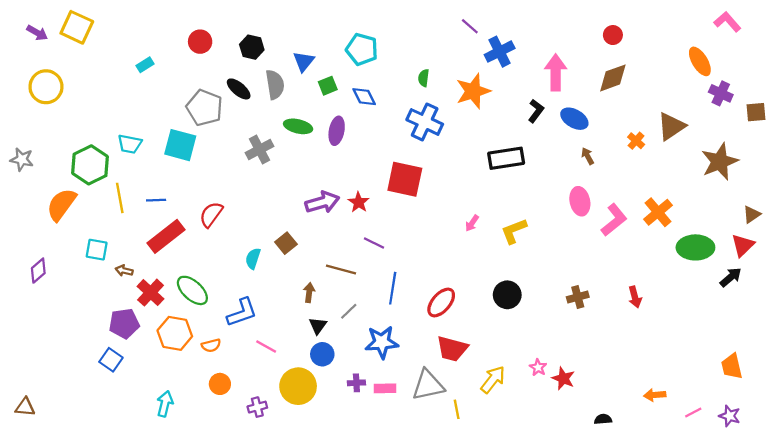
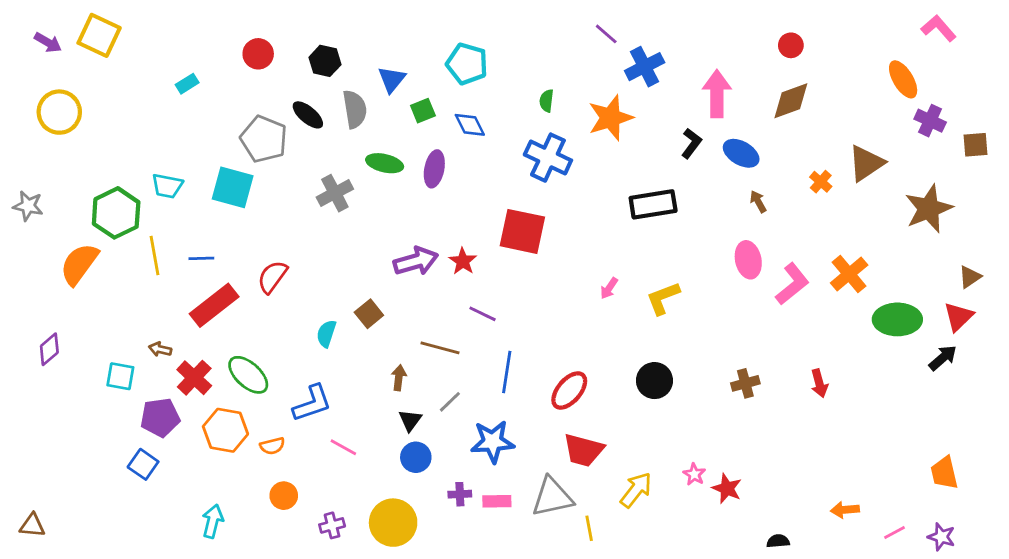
cyan square: (97, 250) -> (120, 376), moved
yellow circle: (298, 386) -> (393, 523), moved

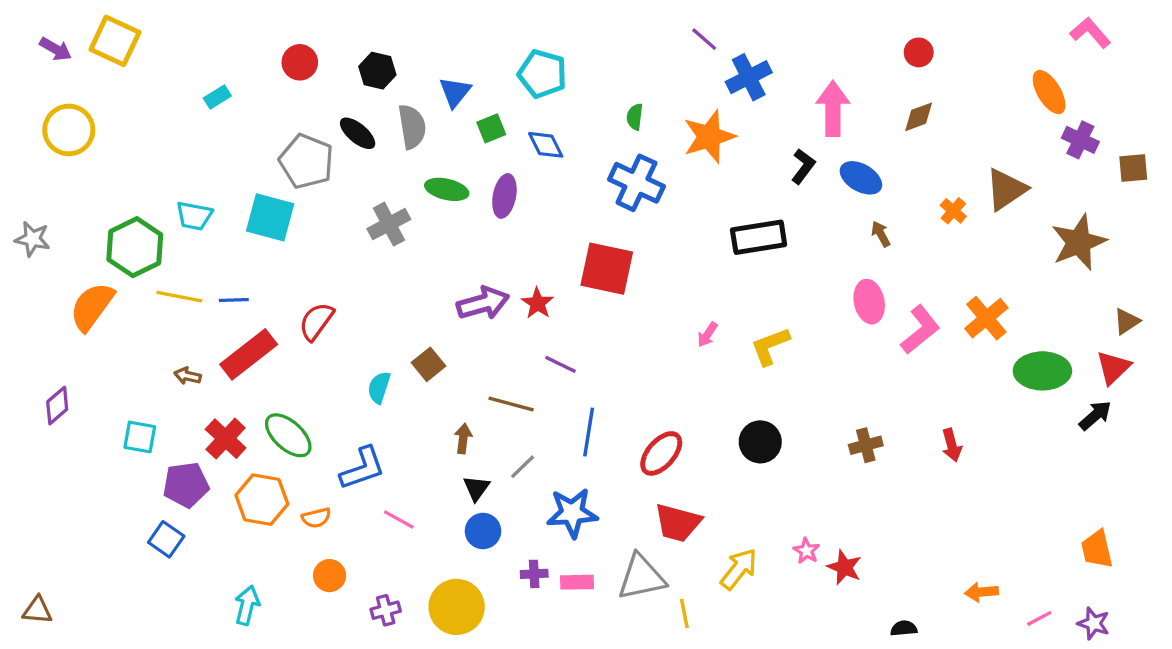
brown diamond: (791, 101) -> (919, 117), size x0.7
yellow line: (154, 256) -> (179, 297), turned -69
brown arrow: (160, 349) -> (188, 376), moved

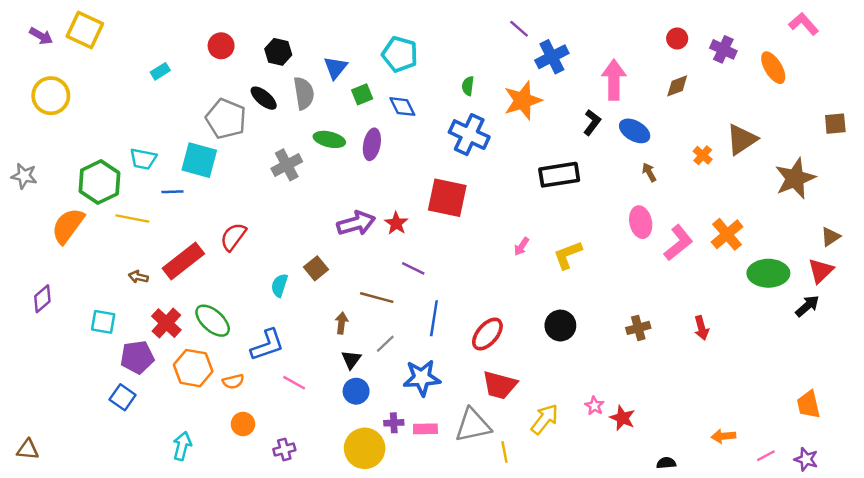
purple cross: (1080, 140) -> (723, 49), moved
blue line: (234, 300) -> (172, 192), moved
yellow circle: (457, 607) -> (365, 448), moved

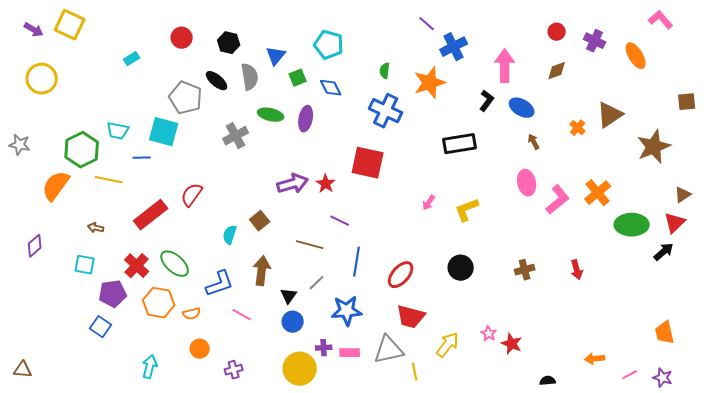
brown arrow: (138, 277) -> (96, 228), moved
brown arrow: (341, 323) -> (262, 271), moved, size x1.6

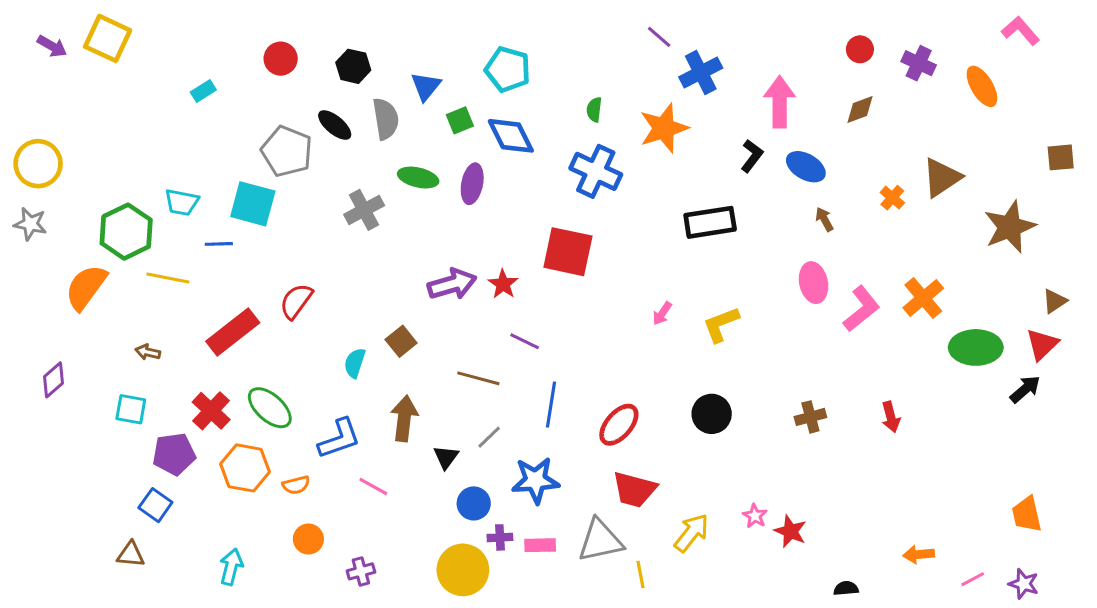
yellow circle: (42, 79) -> (38, 164), moved
blue diamond: (331, 88) -> (511, 136), size x1.4
blue circle: (293, 322) -> (474, 503), moved
brown triangle: (23, 370) -> (131, 554), moved

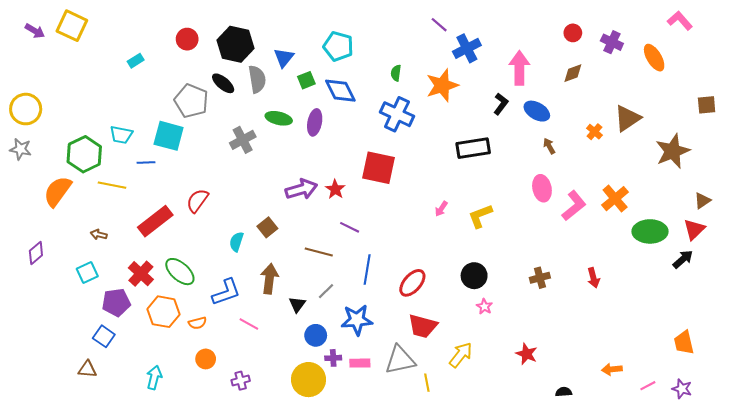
black hexagon: (353, 66) -> (235, 44), size x1.6
cyan square: (131, 409) -> (87, 273), turned -35
pink star: (755, 516) -> (484, 307), moved

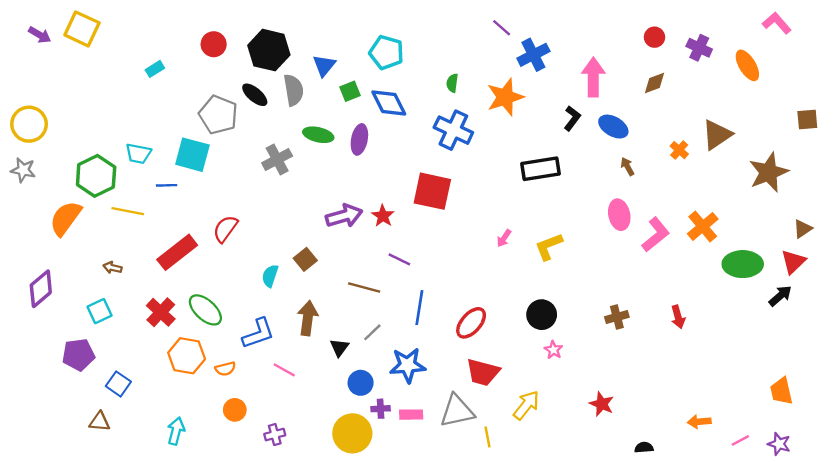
purple diamond: (36, 253) -> (41, 289), size x1.4
purple pentagon: (116, 302) -> (78, 355), moved

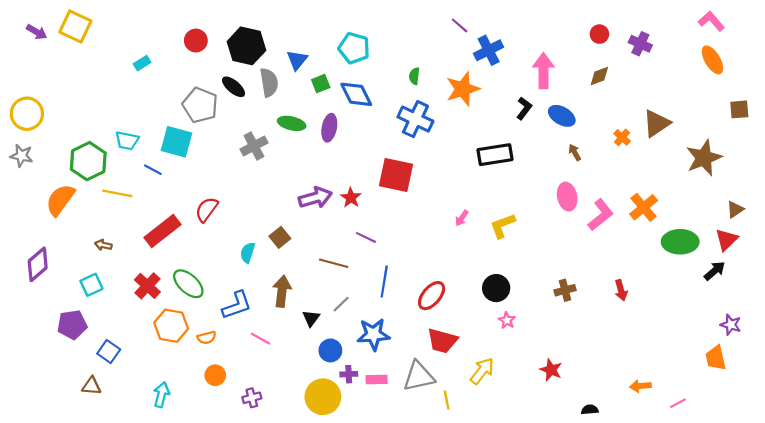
orange ellipse: (747, 65) -> (712, 60), moved
blue line: (167, 185) -> (153, 170), turned 30
purple star: (779, 444) -> (731, 325), moved

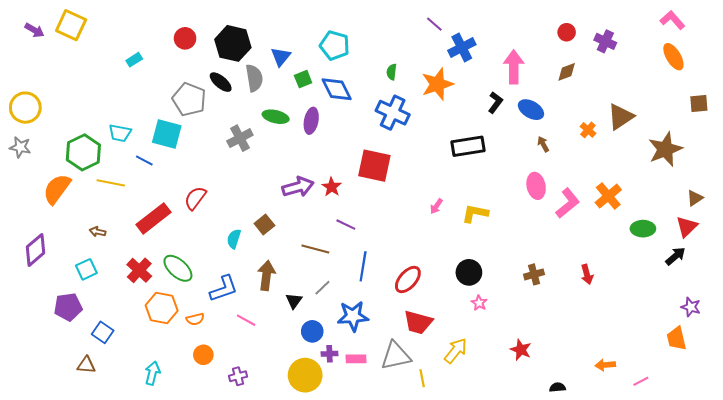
yellow L-shape: (503, 226) -> (475, 213), turned 32
green ellipse: (680, 242) -> (643, 229), size x0.7

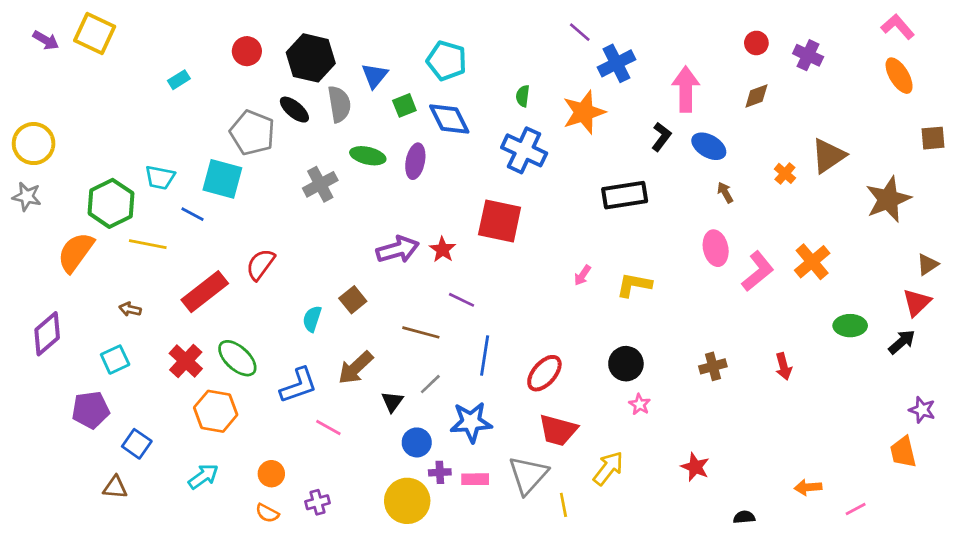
green ellipse: (643, 229) -> (850, 326), moved
brown arrow: (266, 275) -> (356, 368), turned -140
orange semicircle: (195, 319) -> (267, 513), moved, turned 42
gray triangle: (396, 356) -> (528, 475), turned -36
cyan arrow: (152, 373) -> (203, 476), moved, turned 40

